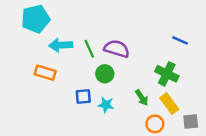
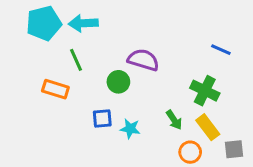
cyan arrow: (61, 45) -> (83, 23), moved
green line: (89, 49) -> (76, 60), moved
green circle: (105, 74) -> (118, 82), moved

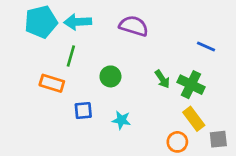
green line: (76, 60) -> (71, 56), turned 40
purple semicircle: (143, 60) -> (134, 26), moved
blue square: (102, 118) -> (83, 111), moved
green arrow: (174, 120) -> (162, 79), moved

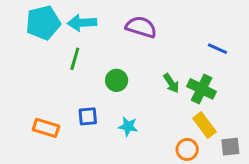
orange rectangle: (52, 83) -> (46, 128), moved

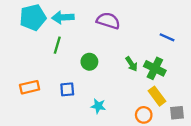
cyan star: (128, 126) -> (98, 106), moved
orange rectangle: (46, 128) -> (30, 87), moved, turned -30

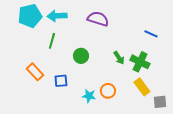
orange rectangle: (30, 87) -> (35, 72), moved, turned 60
orange circle: (144, 115) -> (108, 91), moved

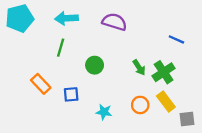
cyan pentagon: (30, 16) -> (20, 18), moved
green cross: (140, 62) -> (164, 72), turned 30
orange circle: (108, 91) -> (140, 105), moved

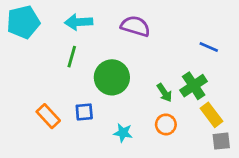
green circle: (95, 65) -> (112, 77), size x1.6
green arrow: (139, 67) -> (164, 93), moved
orange rectangle: (41, 84) -> (48, 116), moved
yellow rectangle: (166, 101) -> (212, 115), moved

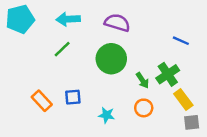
green line: (72, 57) -> (62, 49), turned 30
green circle: (112, 77) -> (111, 59), moved

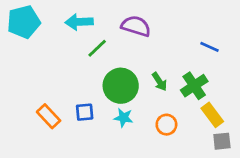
green line: (62, 49) -> (97, 48), moved
green circle: (111, 59) -> (121, 86), moved
green arrow: (142, 80) -> (160, 82), moved
cyan star: (106, 115) -> (123, 118), moved

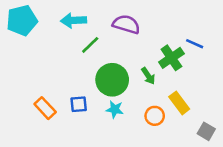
green cross: (194, 86) -> (171, 58), moved
yellow rectangle: (212, 115) -> (179, 103), moved
gray square: (222, 141) -> (206, 131), turned 36

